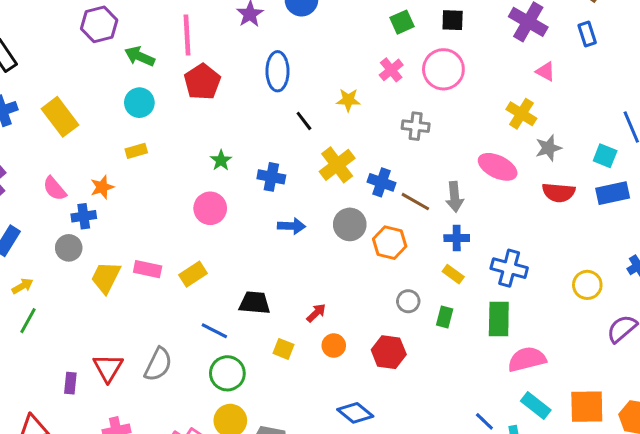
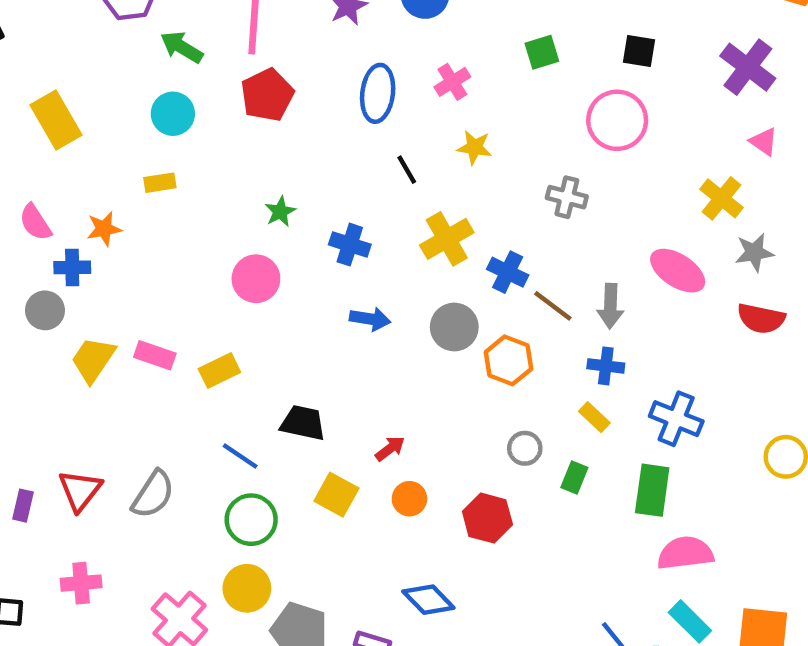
green square: (402, 22) -> (542, 52), moved
pink cross: (391, 70) -> (452, 82), moved
yellow square: (283, 349) -> (336, 495), size x1.4

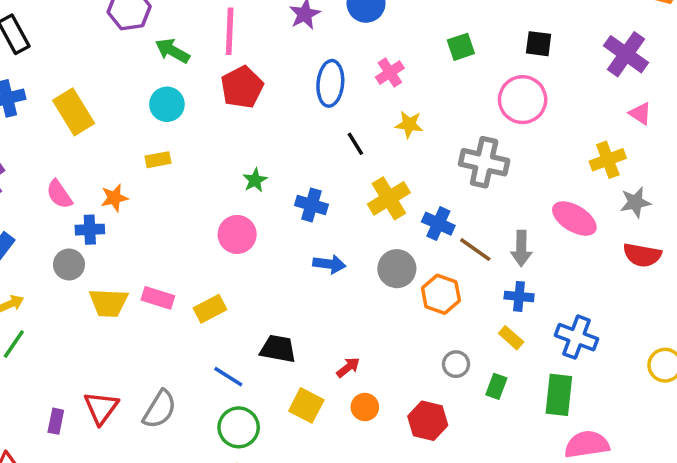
gray cross: (567, 197) -> (484, 162), size x1.5
yellow cross: (721, 198) -> (608, 160), turned 32
yellow trapezoid: (93, 360) -> (109, 303), turned -120

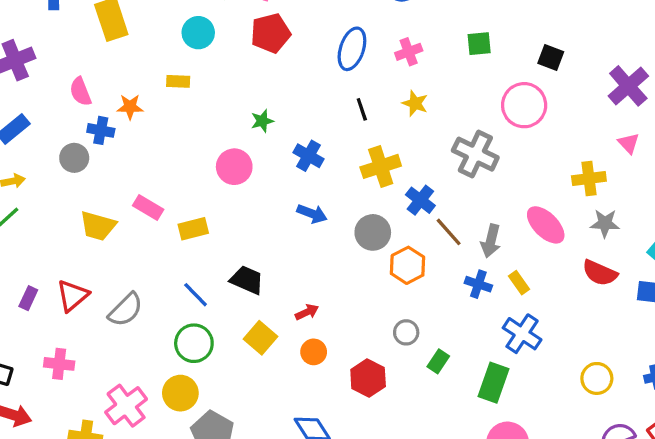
yellow trapezoid: (109, 303) -> (98, 226), moved
yellow rectangle: (511, 338) -> (519, 283), moved

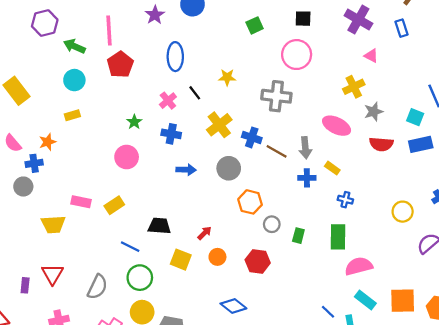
pink cross: (409, 52) -> (168, 101), moved
orange hexagon: (408, 265) -> (250, 202), moved
gray semicircle: (126, 310) -> (97, 287), moved
blue cross: (522, 334) -> (345, 200), size x0.6

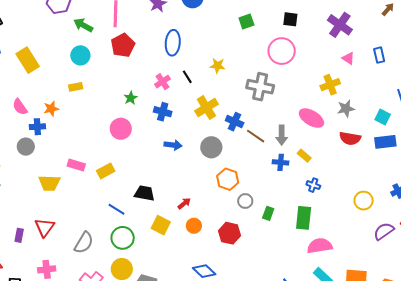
blue rectangle: (401, 28) -> (379, 55), moved

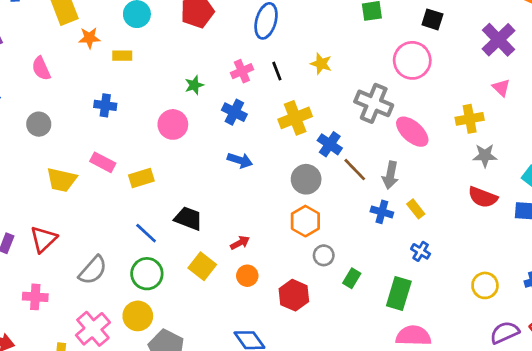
orange star: (51, 109) -> (89, 38), moved
pink ellipse: (311, 118) -> (412, 132), moved
blue cross: (37, 127) -> (105, 105), moved
gray circle: (211, 147) -> (306, 179), moved

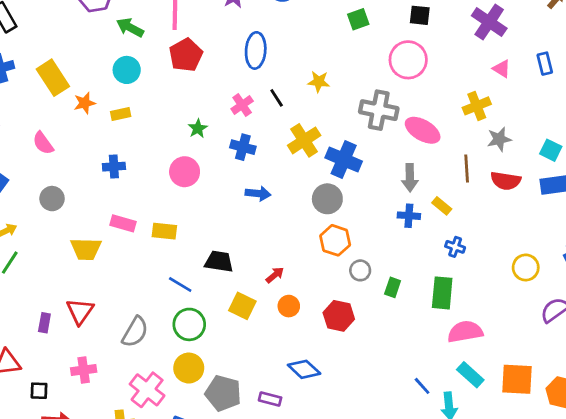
blue cross: (330, 144) -> (344, 159), size x1.4
brown line: (355, 170) -> (467, 169), moved, turned 52
yellow rectangle: (141, 178) -> (164, 231), turned 35

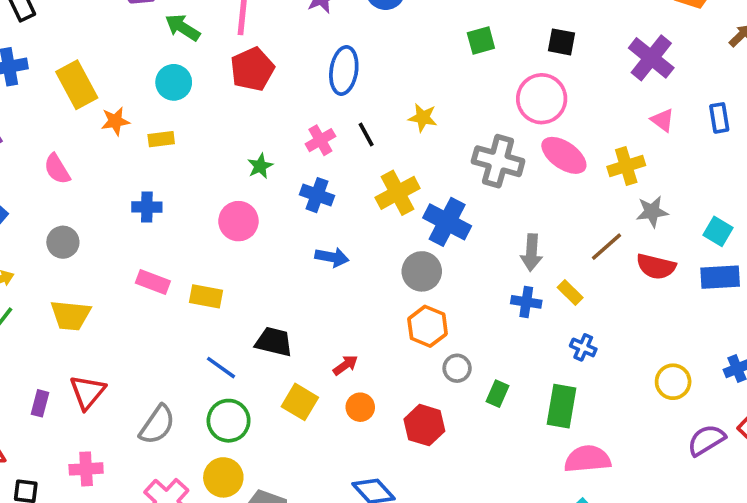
pink ellipse: (423, 130) -> (564, 155), moved
brown line: (467, 169) -> (606, 247), turned 48
yellow trapezoid: (86, 249) -> (71, 315), moved

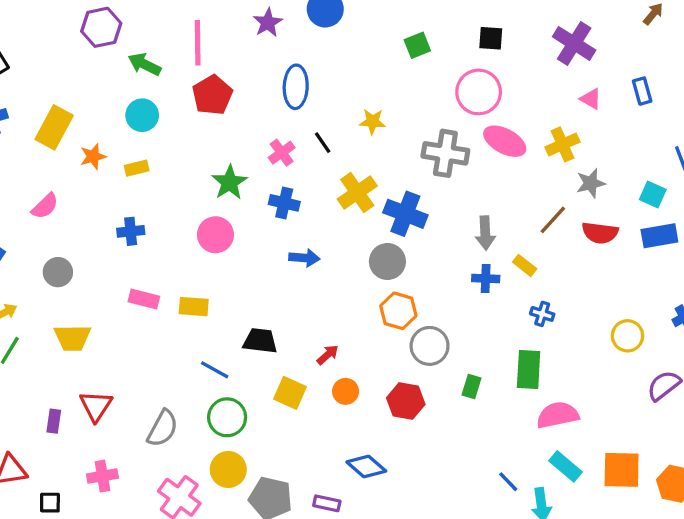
yellow rectangle: (77, 85) -> (54, 127), turned 63
green star: (260, 166) -> (229, 182), size x1.5
pink semicircle: (57, 169) -> (45, 206), turned -96
gray circle: (457, 368) -> (430, 346), size x1.5
green rectangle: (497, 394) -> (472, 386), moved

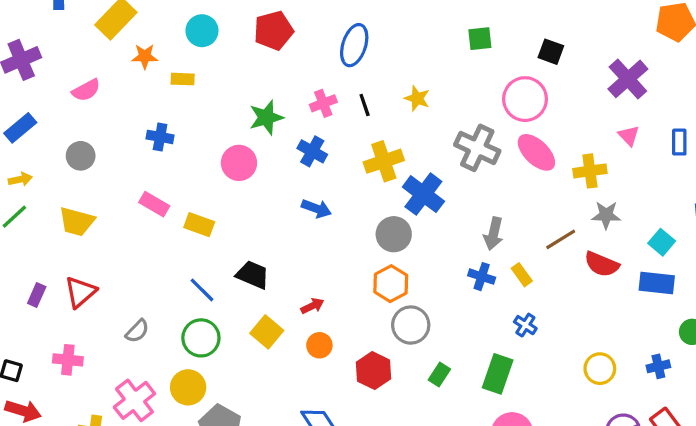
gray semicircle: (163, 428) -> (137, 331), size x0.7

